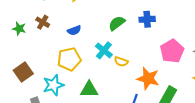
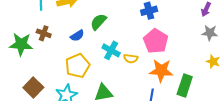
green semicircle: (117, 23) -> (98, 22), moved
green star: (19, 29) -> (21, 44), size x1.6
pink pentagon: (172, 51) -> (156, 41), moved

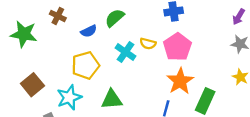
brown cross: (44, 33) -> (58, 16), moved
yellow semicircle: (131, 59) -> (148, 44), moved
orange star: (161, 71) -> (180, 81), turned 30

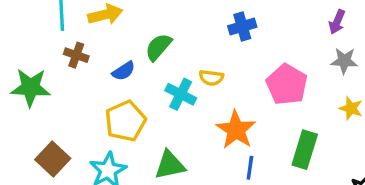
pink pentagon: (177, 47) -> (287, 84), moved
orange star: (180, 81) -> (236, 130), moved

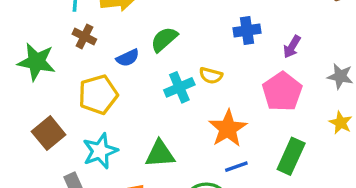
purple arrow: (337, 22) -> (292, 47), moved
cyan cross: (181, 94) -> (179, 87), turned 32
yellow pentagon: (125, 121) -> (98, 95), moved
blue line: (250, 168) -> (236, 167), turned 55

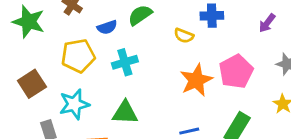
purple arrow: (292, 47) -> (267, 23), moved
yellow semicircle: (211, 76) -> (184, 36), moved
cyan cross: (179, 87) -> (125, 62), moved
orange star: (228, 129) -> (196, 80), moved

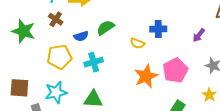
brown square: (32, 84) -> (19, 88), moved, turned 36

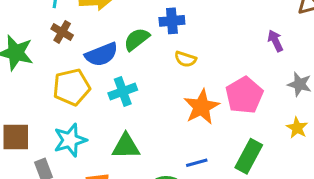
blue cross: (158, 29) -> (172, 21), moved
purple arrow: (199, 35) -> (275, 41), turned 120
blue semicircle: (81, 36) -> (101, 54), size x1.5

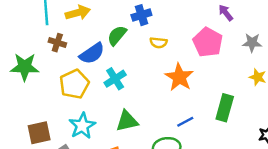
pink pentagon: (244, 95) -> (208, 42), moved

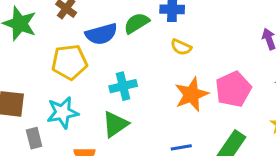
pink pentagon: (208, 42) -> (233, 89), moved
cyan cross: (115, 79) -> (123, 86), moved
green triangle: (127, 121) -> (115, 124), turned -40

